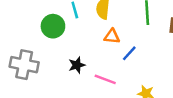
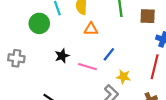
blue line: (129, 53) -> (109, 54), moved
gray cross: (24, 65) -> (16, 58), size x0.7

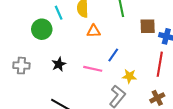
brown square: (148, 16) -> (148, 26), moved
black star: (62, 56) -> (59, 64), moved

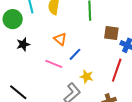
orange triangle: (94, 31) -> (60, 39), moved, turned 32
black star: (59, 64) -> (23, 44), moved

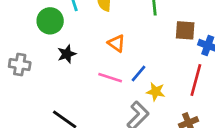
blue line: (75, 54) -> (138, 73), moved

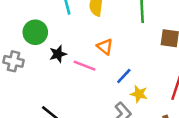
green circle: (50, 21) -> (35, 32), moved
pink line: (110, 78) -> (85, 66), moved

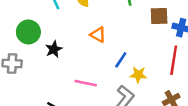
pink line: (85, 66) -> (86, 83), moved

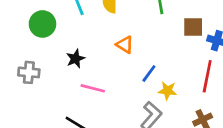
green circle: (28, 32) -> (42, 24), moved
pink line: (86, 83) -> (93, 88), moved

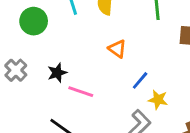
black star: (75, 59) -> (57, 73), moved
gray cross: (29, 72) -> (16, 70), turned 35

